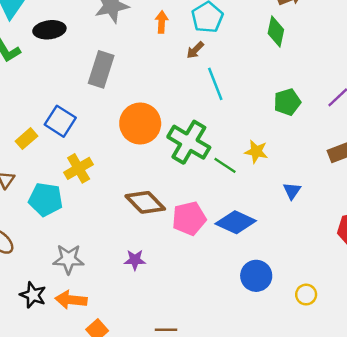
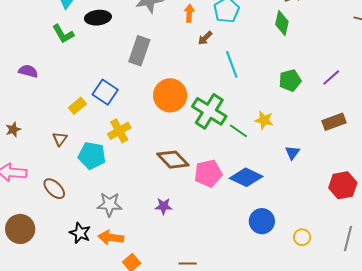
brown arrow: (195, 50) -> (205, 38), moved

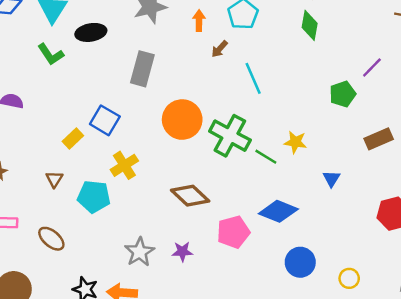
purple line: (331, 77) -> (372, 68), moved
green pentagon: (290, 80) -> (342, 94), moved
pink pentagon: (208, 173) -> (233, 232), moved
gray star: (110, 204) -> (140, 252), moved, turned -30

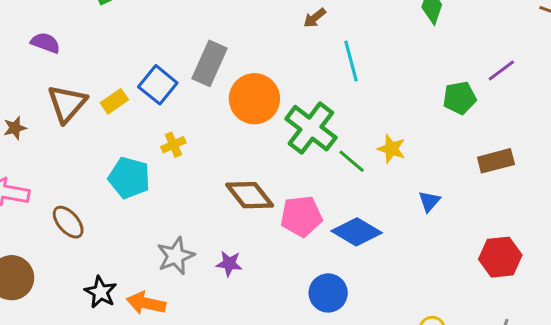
gray rectangle: (142, 69) -> (209, 63), moved
yellow cross: (124, 165) -> (173, 145), size x0.7
brown triangle: (54, 179) -> (67, 104), moved, size x1.8
pink pentagon: (233, 232) -> (301, 216), moved
blue circle: (300, 262) -> (328, 293), moved

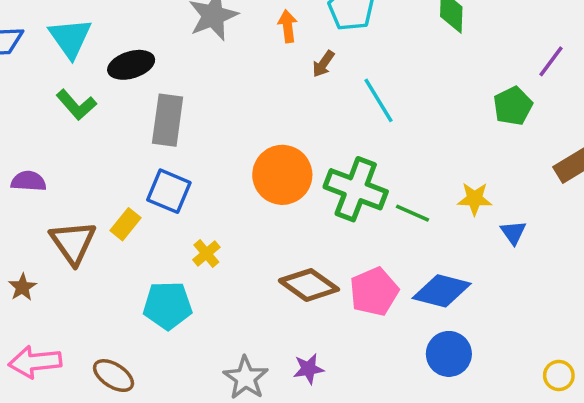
gray rectangle: (209, 63) -> (168, 120), moved
yellow star: (391, 149) -> (475, 199), moved
blue circle: (328, 293) -> (449, 354), moved

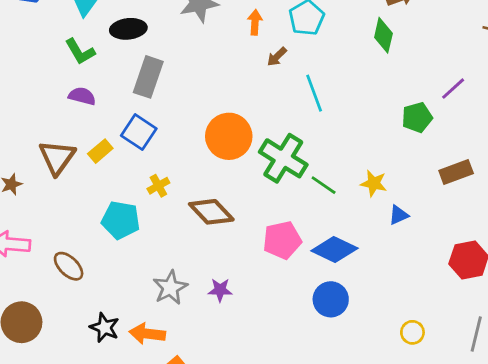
purple semicircle: (29, 181) -> (82, 96), moved
blue triangle: (513, 232) -> (399, 215), turned 30
brown diamond: (309, 285) -> (211, 212), moved

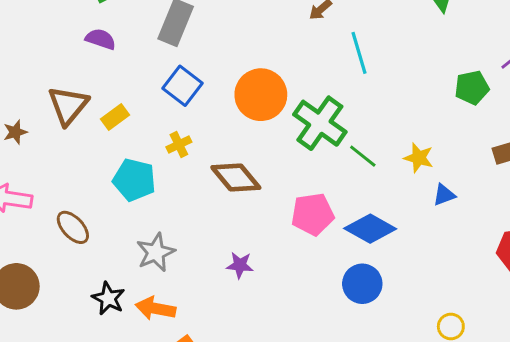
blue square: (139, 132) -> (182, 86), moved
yellow rectangle: (100, 151) -> (115, 117), moved
gray star: (170, 288) -> (156, 252), moved

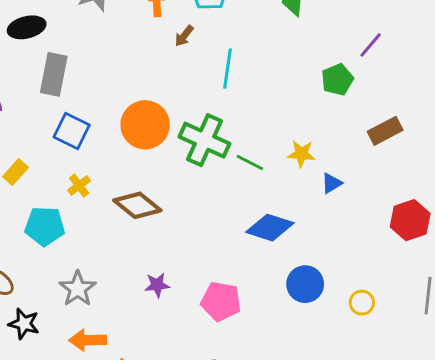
cyan line: (359, 53) -> (228, 69), turned 36
pink pentagon: (313, 214) -> (221, 301), moved, turned 30
blue circle: (362, 284) -> (305, 284), moved
black star: (108, 298) -> (24, 324), moved

